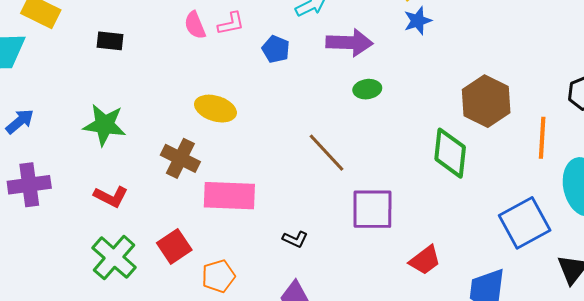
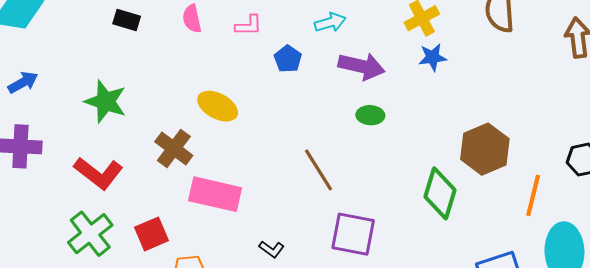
pink semicircle: (195, 25) -> (192, 19), moved
red L-shape: (111, 197) -> (98, 173), size x1.4

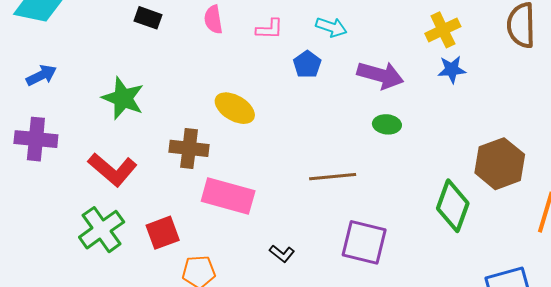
cyan arrow: (330, 22) -> (331, 27), moved, turned 32
brown cross: (174, 149) -> (189, 148), turned -33
brown line: (319, 170) -> (333, 177), turned -66

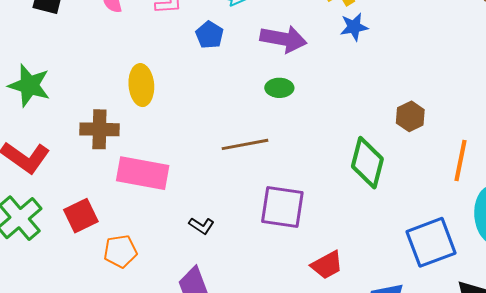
yellow ellipse: (235, 108) -> (141, 85), turned 60
green ellipse: (387, 124) -> (279, 88), moved
brown hexagon: (500, 164) -> (410, 116), size x0.6

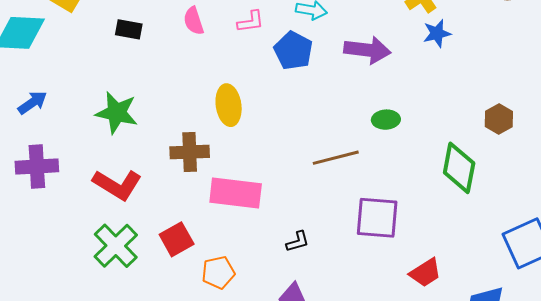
blue pentagon: (210, 35) -> (293, 51), size x1.4
green ellipse: (279, 88) -> (386, 120), moved
black L-shape: (202, 226) -> (298, 242), turned -45

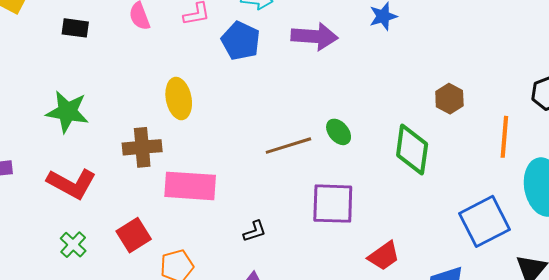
green ellipse: (386, 120) -> (339, 132), moved, turned 56
green cross: (116, 246) -> (73, 245), size x0.6

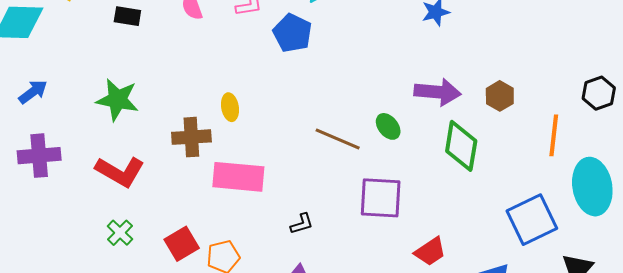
purple arrow: (315, 36) -> (437, 92), moved
yellow ellipse: (179, 99) -> (230, 107), moved, size x0.7
brown line: (288, 146) -> (338, 139), turned 39
red square: (134, 235) -> (182, 244), moved

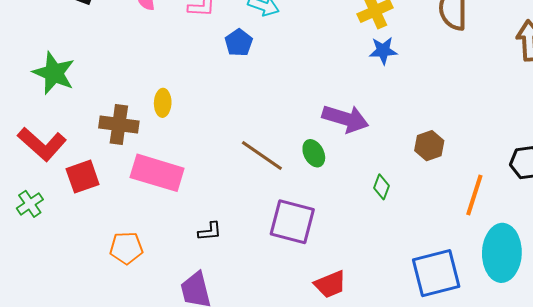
blue pentagon: (292, 33) -> (239, 43), size x0.7
purple arrow: (437, 92) -> (345, 119), moved
green diamond: (461, 146) -> (381, 187), size x0.5
red square: (182, 244) -> (83, 177), moved

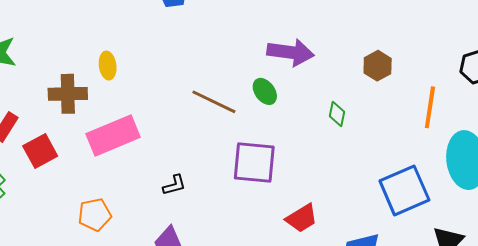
pink rectangle: (157, 173) -> (113, 135), turned -30

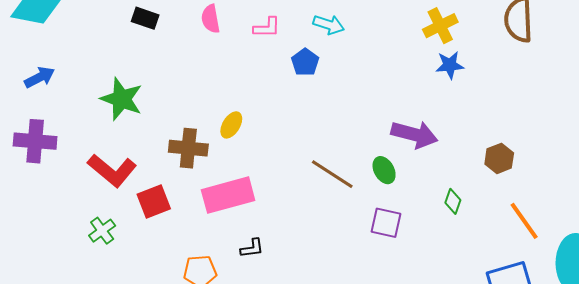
yellow ellipse: (108, 66) -> (231, 125), turned 32
orange line: (430, 107) -> (524, 221), moved, turned -51
purple square: (254, 163) -> (386, 223), moved, size x0.7
black L-shape: (174, 185) -> (252, 248), moved

